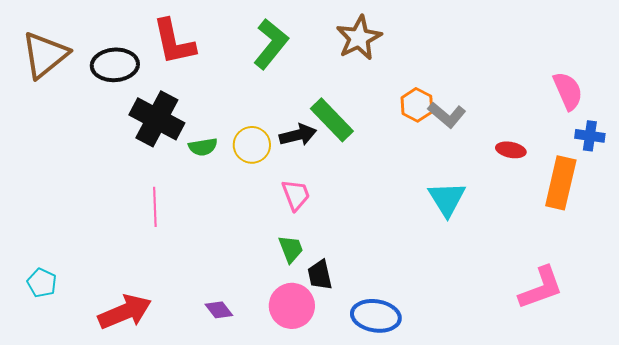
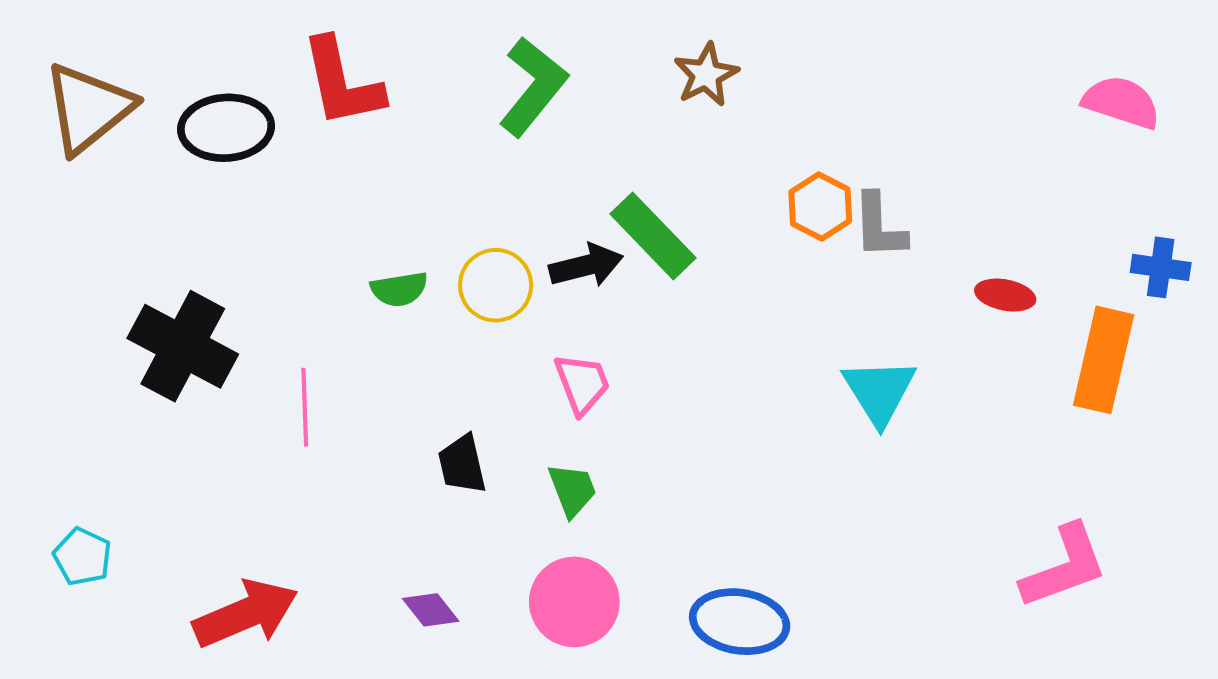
brown star: (359, 38) -> (706, 75), size x0.7
pink semicircle: (568, 91) -> (1121, 102), moved, turned -48
gray L-shape: (447, 115) -> (879, 226), turned 48
black cross: (157, 119) -> (183, 346), moved
black trapezoid: (320, 275) -> (462, 464), moved

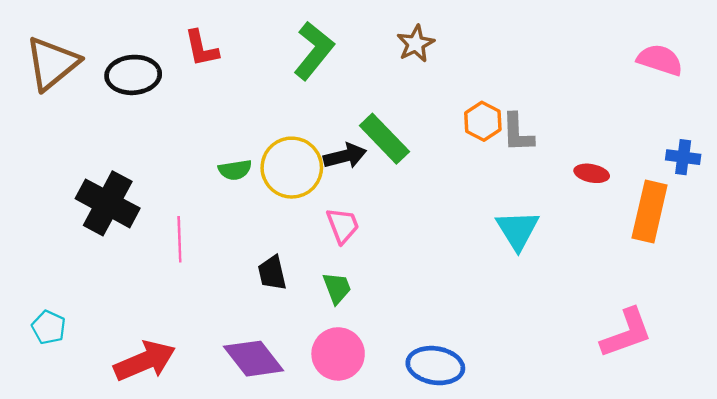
red L-shape: (342, 83) -> (201, 48), size x0.7
yellow circle: (496, 285) -> (292, 168), size x1.4
purple diamond: (431, 610) -> (254, 359), size x1.8

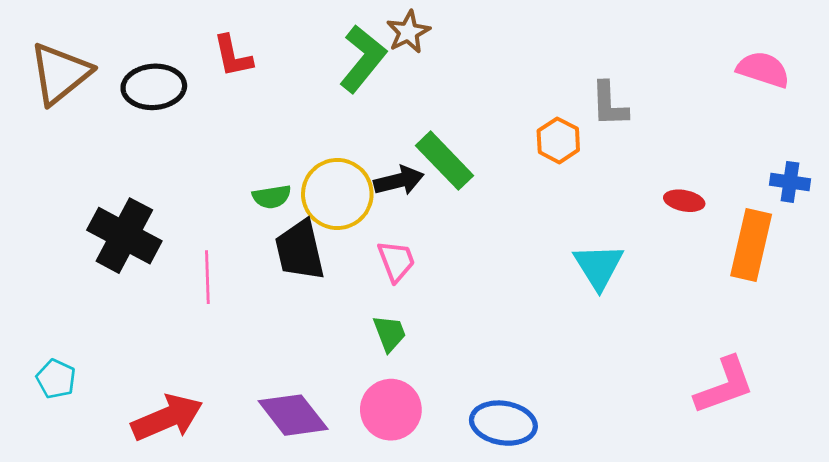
brown star: (416, 44) -> (408, 32), moved
gray L-shape: (518, 133) -> (609, 104), moved
black trapezoid: (272, 273) -> (300, 250), moved, size x1.5

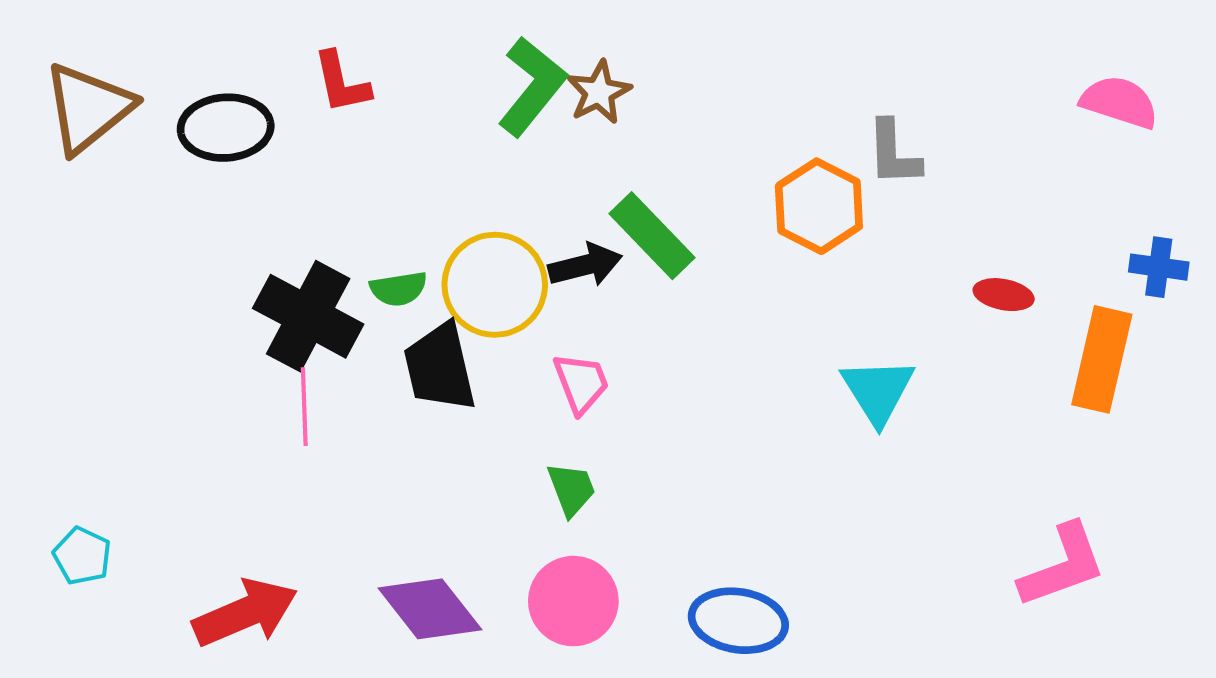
brown star: (408, 32) -> (599, 92), moved
orange hexagon: (558, 140) -> (819, 206), size x1.4
black cross: (124, 236) -> (308, 316), moved

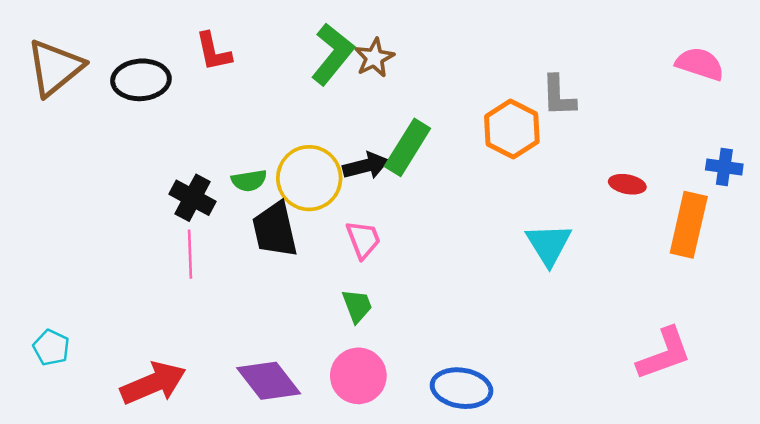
green rectangle: (652, 236) -> (407, 147), turned 76
black cross: (308, 316) -> (193, 198), size x0.7

